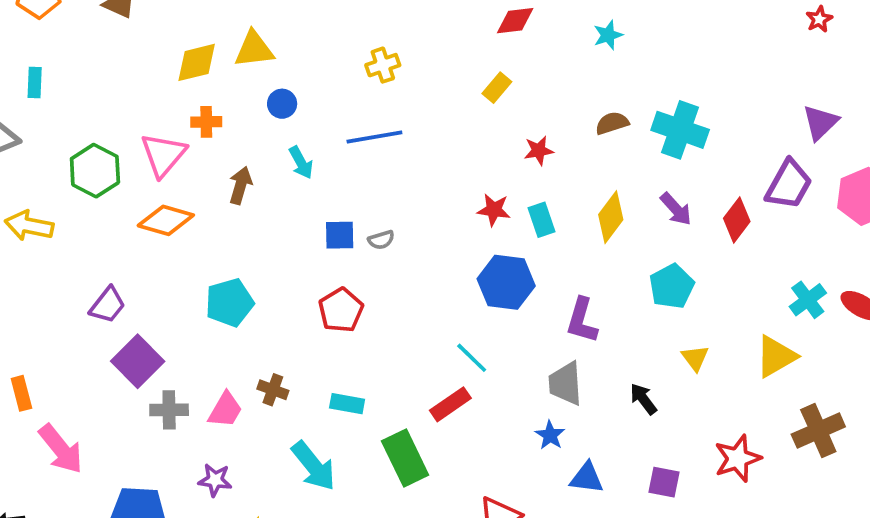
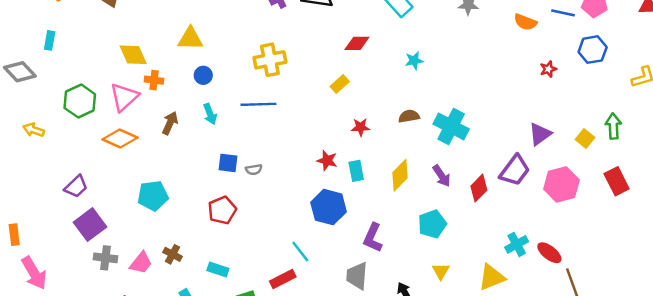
yellow diamond: (197, 62) -> (133, 55), moved, turned 72
yellow cross: (383, 65) -> (270, 60), size x1.5
yellow arrow: (29, 226) -> (34, 130), size x0.7

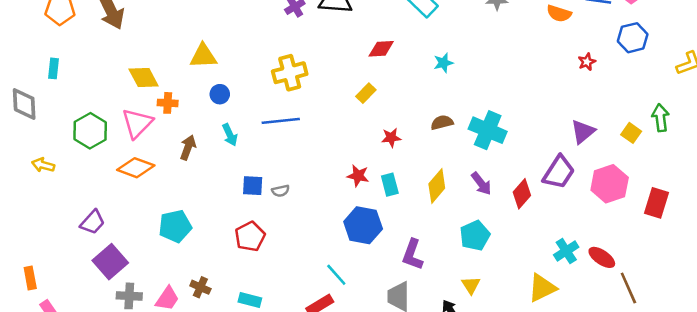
gray diamond: (20, 72) -> (24, 104), turned 44
red rectangle: (617, 181) -> (656, 203), moved, turned 48
yellow triangle: (441, 271) -> (471, 285), moved

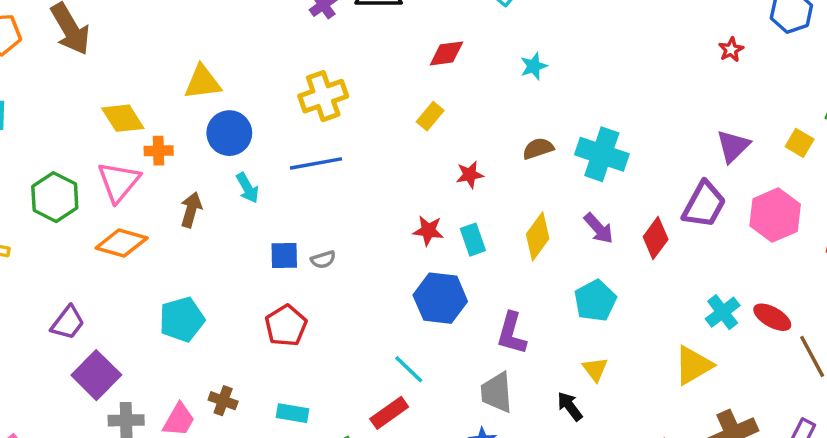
blue circle: (220, 94) -> (229, 133), size x1.6

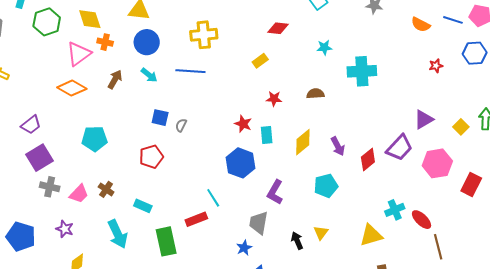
cyan cross: (602, 154) -> (362, 71), moved, turned -36
cyan arrow: (247, 188) -> (149, 75), turned -36
green hexagon: (55, 197) -> (47, 22), moved
gray semicircle: (323, 260) -> (181, 125), turned 120
yellow triangle: (595, 369) -> (321, 233), moved

